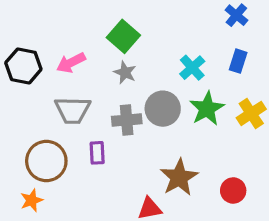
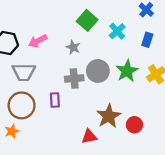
green square: (123, 36) -> (87, 20), moved
cyan cross: (192, 68) -> (117, 31), moved
gray trapezoid: (73, 110) -> (24, 72), moved
red circle: (233, 191) -> (134, 125), moved

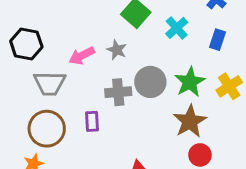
pink arrow: (38, 41) -> (82, 56), moved
brown star: (109, 116) -> (190, 121), moved

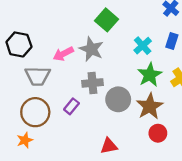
cyan cross: (177, 28) -> (143, 46), moved
gray star: (117, 50) -> (91, 49), size x1.5
gray circle: (150, 82) -> (118, 99), moved
purple rectangle: (92, 121) -> (71, 106), turned 42

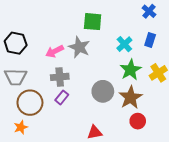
green square: (106, 20) -> (93, 22), turned -36
gray trapezoid: (38, 76) -> (16, 77), moved
gray cross: (92, 83) -> (60, 77), moved

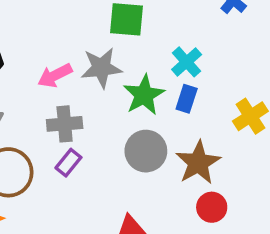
blue rectangle: (150, 40) -> (187, 99), moved
gray star: (79, 47) -> (101, 68), turned -30
green star: (131, 70) -> (144, 95), moved

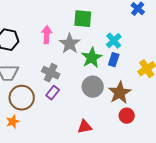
gray star: (101, 68) -> (70, 44), turned -30
pink arrow: (55, 76) -> (47, 35), moved, turned 120
gray cross: (65, 124) -> (51, 73), turned 30

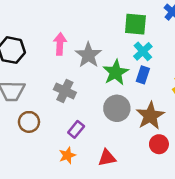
green square: (83, 19) -> (135, 24), moved
purple rectangle: (53, 93) -> (76, 129), moved
brown circle: (22, 98) -> (29, 122), size x0.7
orange star: (13, 122) -> (67, 155), moved

